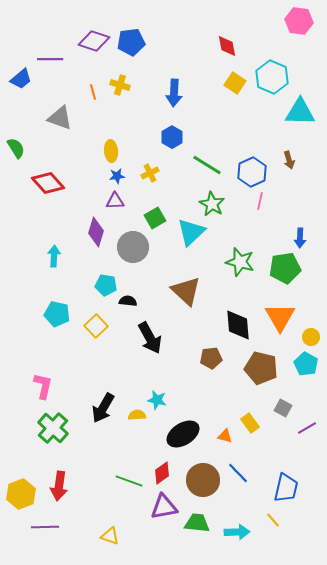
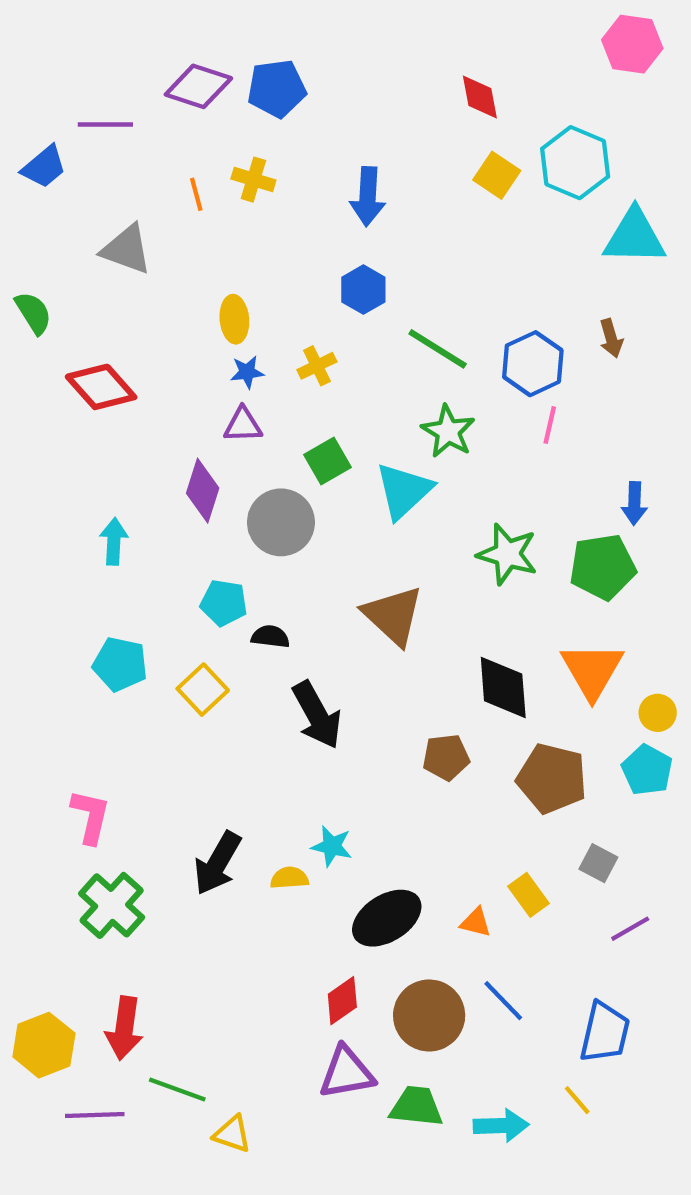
purple line: (307, 428) -> (630, 929), moved
green line: (129, 481) -> (177, 1090), moved

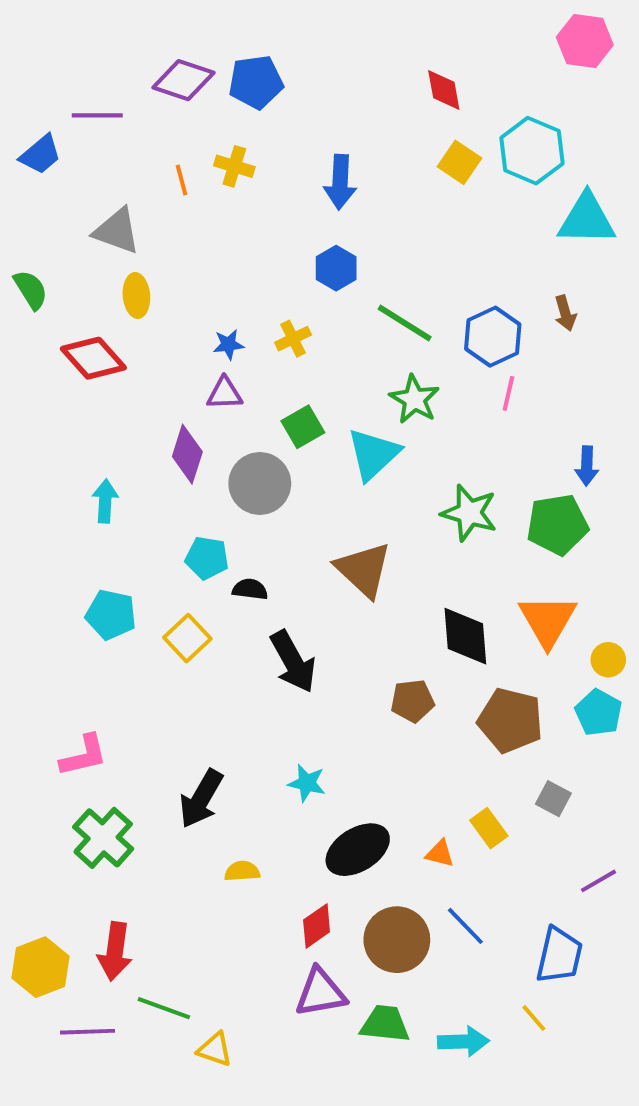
yellow ellipse: (234, 319) -> (136, 296), moved
pink L-shape: (90, 817) -> (84, 756), turned 64
yellow semicircle: (289, 878) -> (242, 871), moved
purple line: (630, 929) -> (599, 881), moved

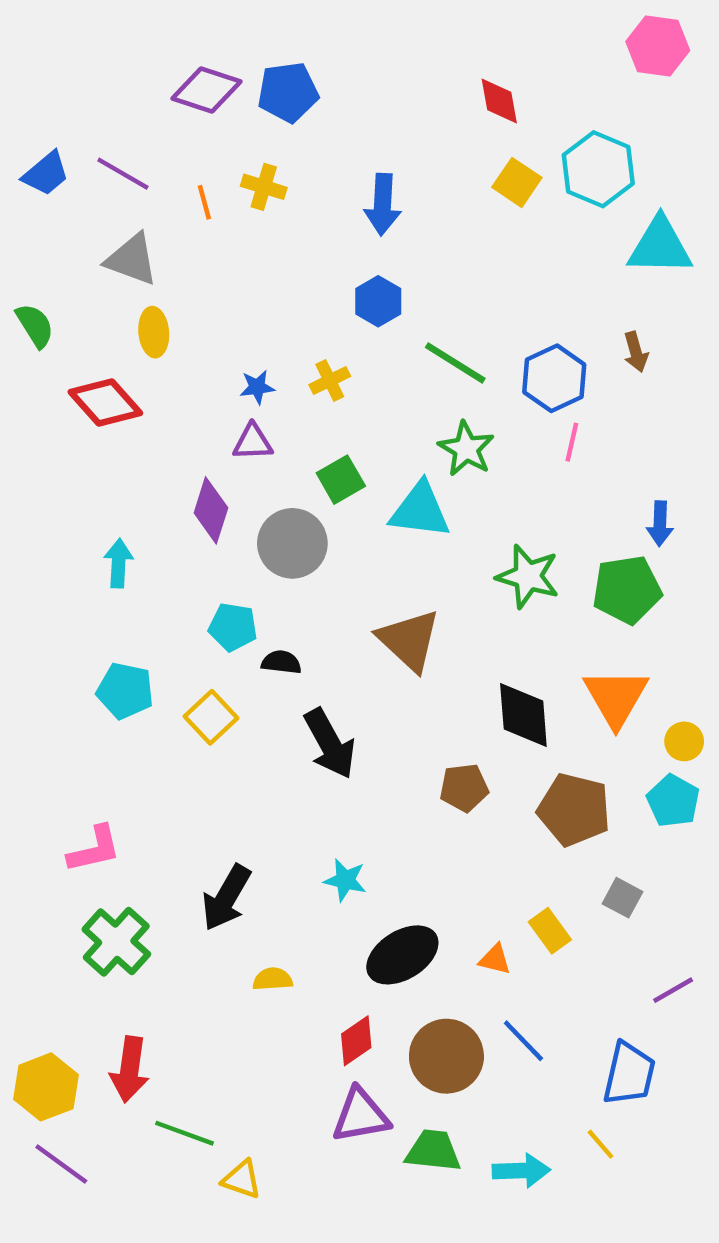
purple line: (97, 115) -> (123, 174), moved, turned 30
cyan triangle: (373, 454) -> (420, 510), turned 50
purple line: (87, 1032) -> (61, 1164), moved, turned 38

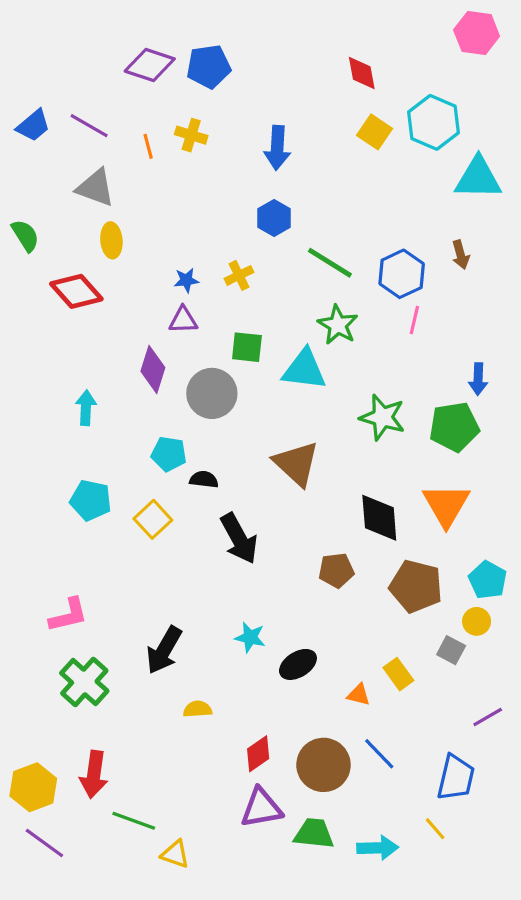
green square: (341, 480) -> (247, 347), turned 36
yellow circle: (684, 741) -> (477, 621), moved
black ellipse: (402, 955) -> (298, 664), moved, size x0.7

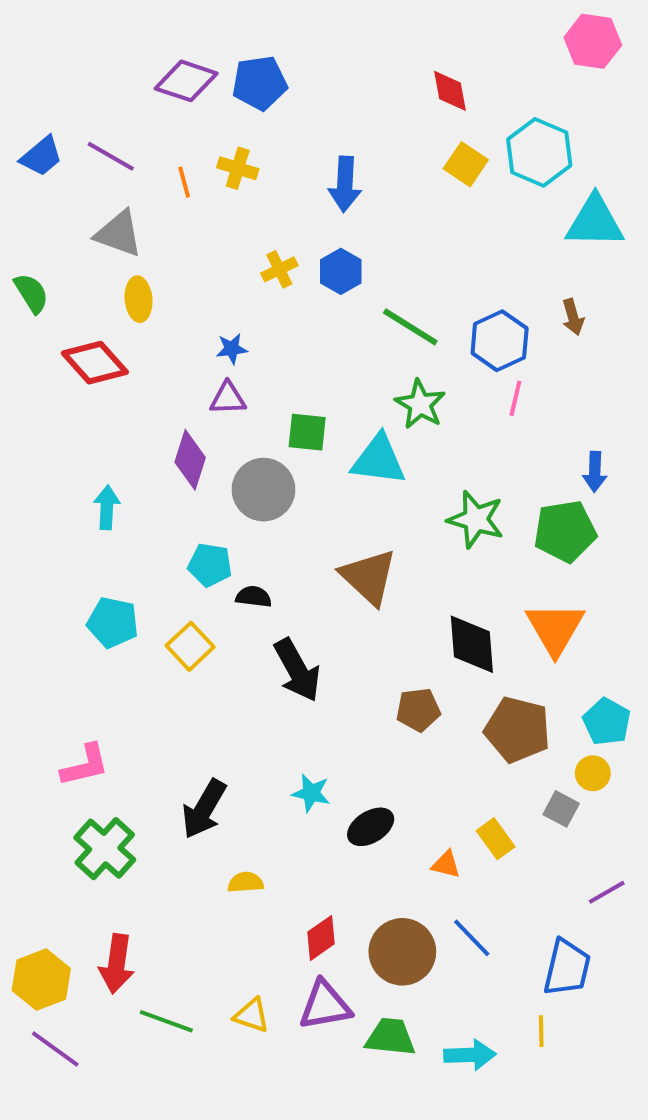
yellow cross: (239, 275) -> (279, 269), moved
yellow line: (435, 829) -> (541, 1031), turned 40
yellow triangle: (175, 854) -> (252, 1015), moved

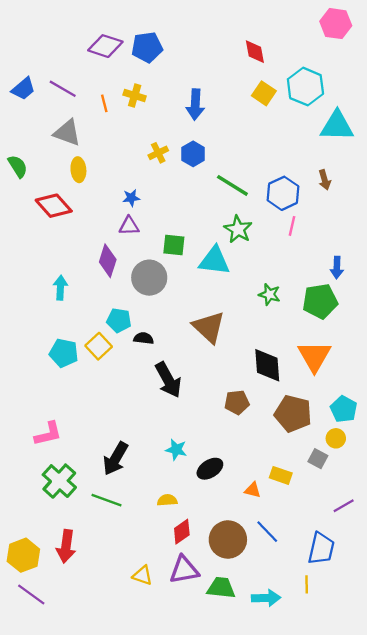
green star: (476, 519) -> (269, 294), size x0.7
yellow square: (190, 646) -> (99, 346), moved
yellow rectangle: (496, 839) -> (281, 475), turned -35
yellow semicircle: (246, 882) -> (167, 500), moved
green line: (166, 1021) -> (107, 500), moved

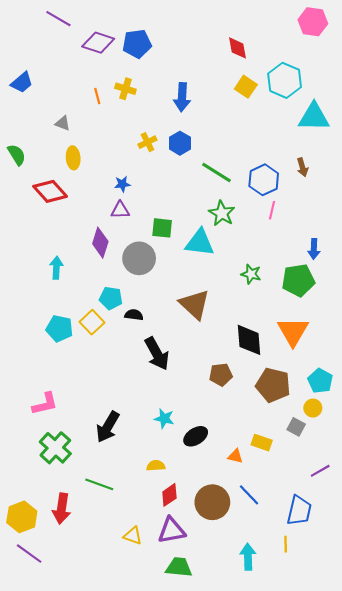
purple line: (63, 89) -> (58, 19), moved
gray triangle: (67, 133) -> (63, 123), size x0.6
green line: (107, 500) -> (99, 484), moved
green trapezoid: (221, 588) -> (179, 567), moved
cyan arrow: (266, 598) -> (248, 557), turned -90

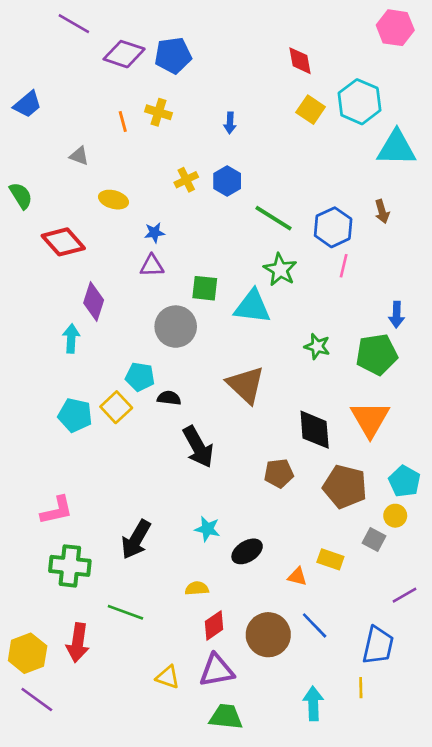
blue arrow: (182, 97) -> (230, 123), size x0.6
yellow ellipse: (73, 158) -> (113, 200), moved, turned -70
purple diamond: (100, 243) -> (94, 301), moved
green cross: (55, 448) -> (70, 566), turned -36

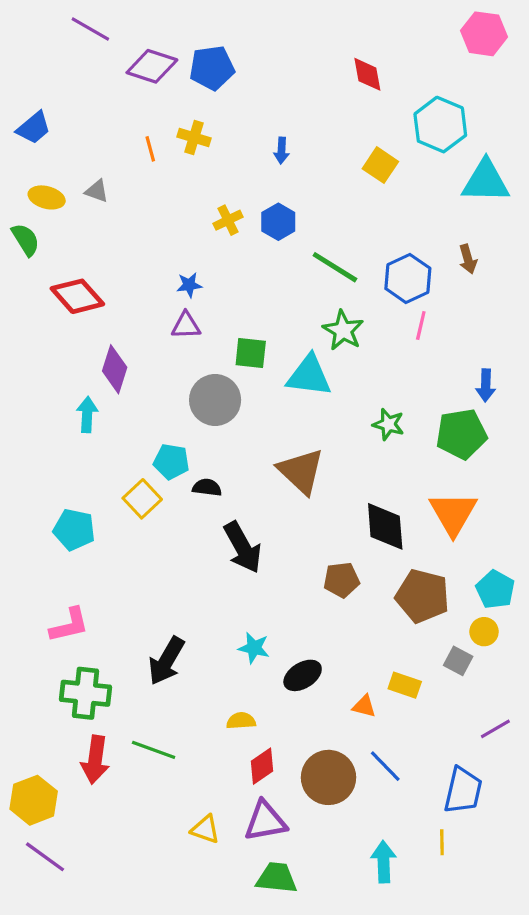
yellow square: (311, 110) -> (380, 165), moved
yellow ellipse: (113, 200) -> (47, 197), moved
cyan pentagon: (75, 415) -> (74, 530), moved
red arrow: (78, 643) -> (95, 760), moved

